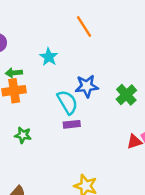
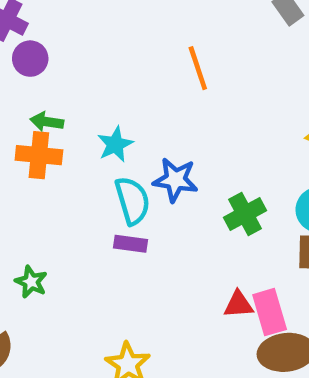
cyan star: (49, 57) -> (115, 144), moved
green star: (23, 135) -> (31, 282), moved

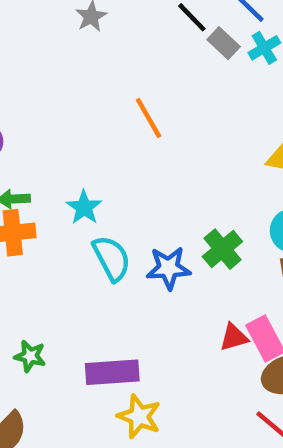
blue star: (175, 180) -> (169, 268), moved
purple rectangle: (130, 244) -> (112, 372), moved, size x1.6

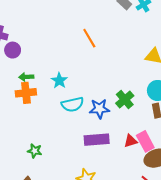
cyan semicircle: (112, 258) -> (73, 104), turned 105
purple rectangle: (112, 372) -> (97, 140), moved

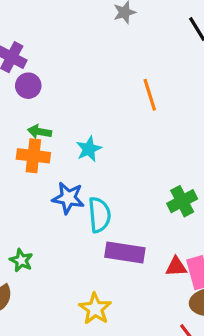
cyan semicircle: (73, 104) -> (99, 215), moved, turned -95
blue star: (99, 109) -> (68, 198), moved
green star: (35, 151) -> (21, 260), moved

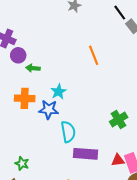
green arrow: (39, 132) -> (33, 68), moved
blue star: (68, 198) -> (49, 110), moved

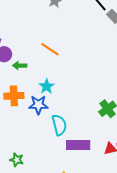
orange line: (94, 55) -> (50, 49), moved, turned -30

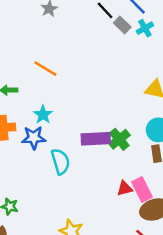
purple rectangle: (78, 145) -> (96, 139), moved

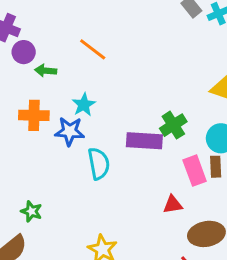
green cross: (119, 139) -> (173, 125), moved
pink rectangle: (142, 189) -> (195, 171), moved

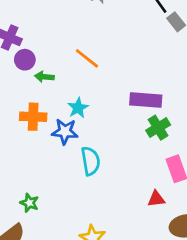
purple rectangle: (144, 141) -> (146, 100), moved

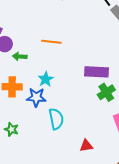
orange line: (87, 58) -> (51, 42), turned -30
red triangle: (156, 199) -> (86, 146), moved
green star: (29, 203) -> (11, 129), moved

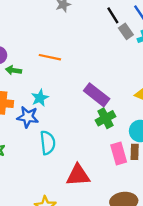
purple rectangle: (96, 72) -> (97, 95), turned 30
red triangle: (86, 146) -> (78, 175), size x1.6

